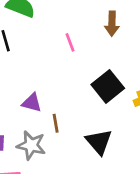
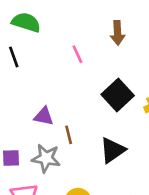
black triangle: (99, 142) -> (113, 150), turned 40

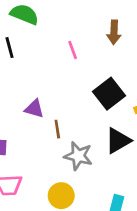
black triangle: (113, 150) -> (118, 141), moved
gray star: (46, 158) -> (78, 156), moved

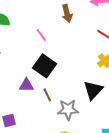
black square: (109, 94) -> (44, 66), moved

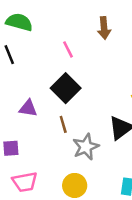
purple triangle: (26, 85) -> (28, 108), moved
gray star: (68, 110) -> (86, 147), turned -30

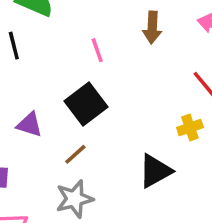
brown line: (63, 124) -> (75, 154), turned 56
gray star: (86, 147) -> (74, 199), moved

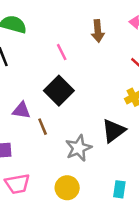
brown line: (75, 154) -> (43, 127), moved, turned -63
gray star: (74, 199) -> (79, 148), moved

